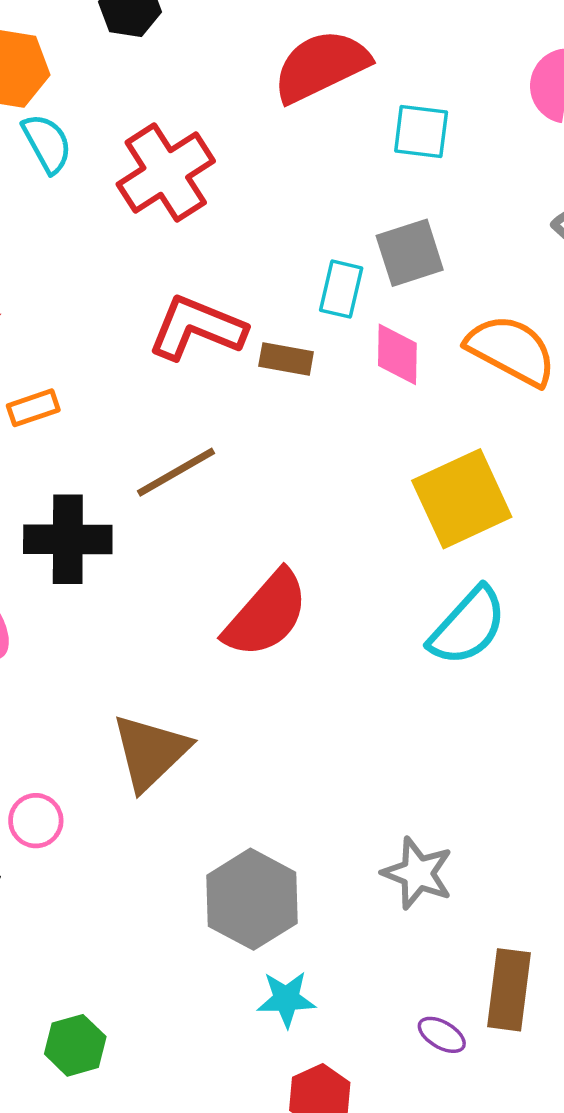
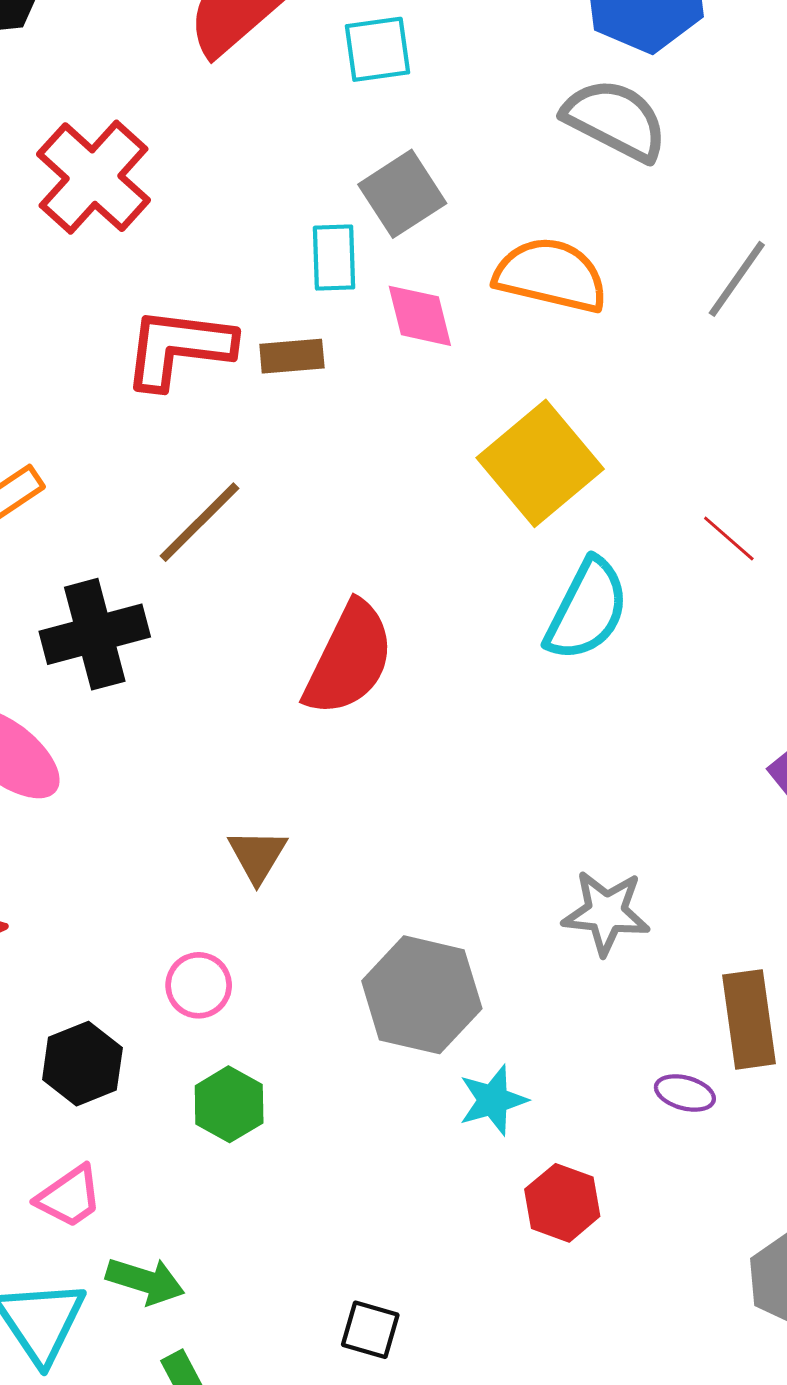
brown triangle: (150, 752) -> (257, 856), size x0.6
pink circle: (36, 821) -> (199, 985), moved
green hexagon: (75, 1045) -> (229, 1104), moved

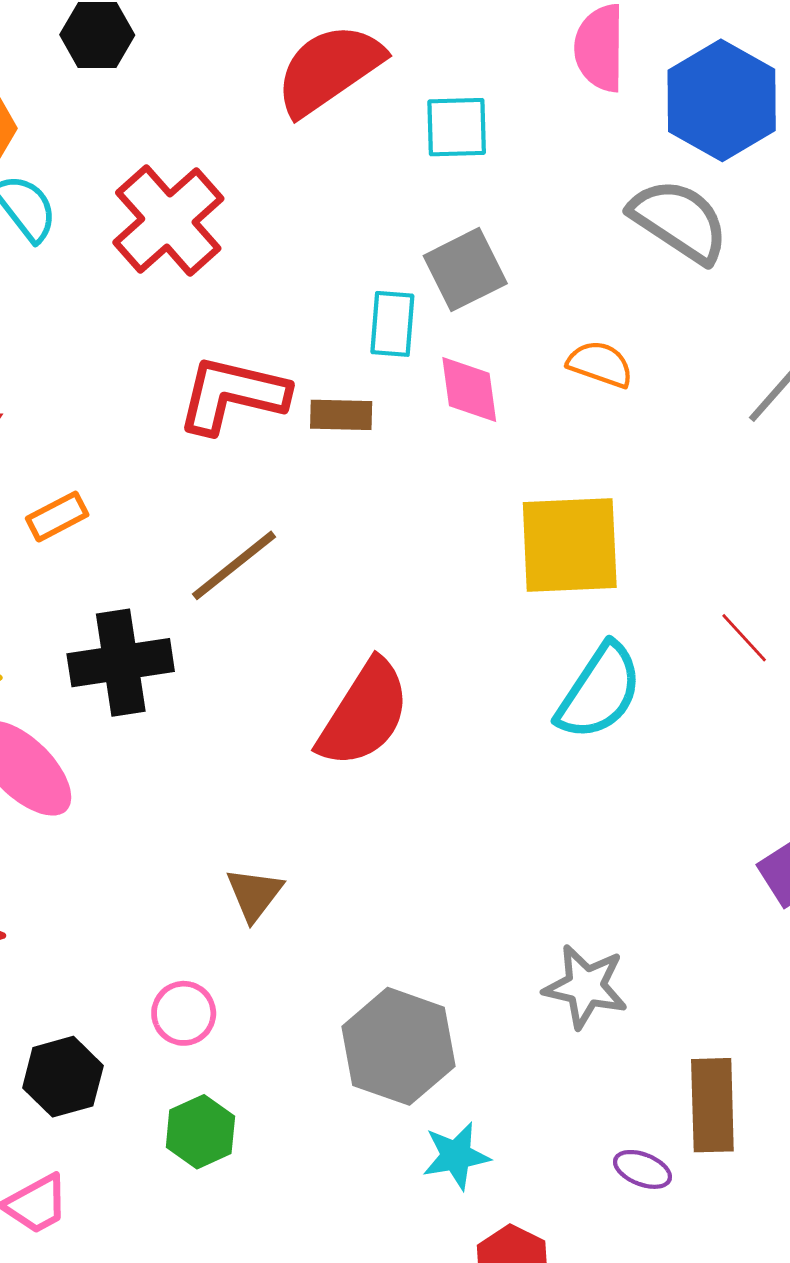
orange semicircle: (551, 275) -> (600, 364), size x0.6
yellow square: (540, 463) -> (570, 545), turned 31

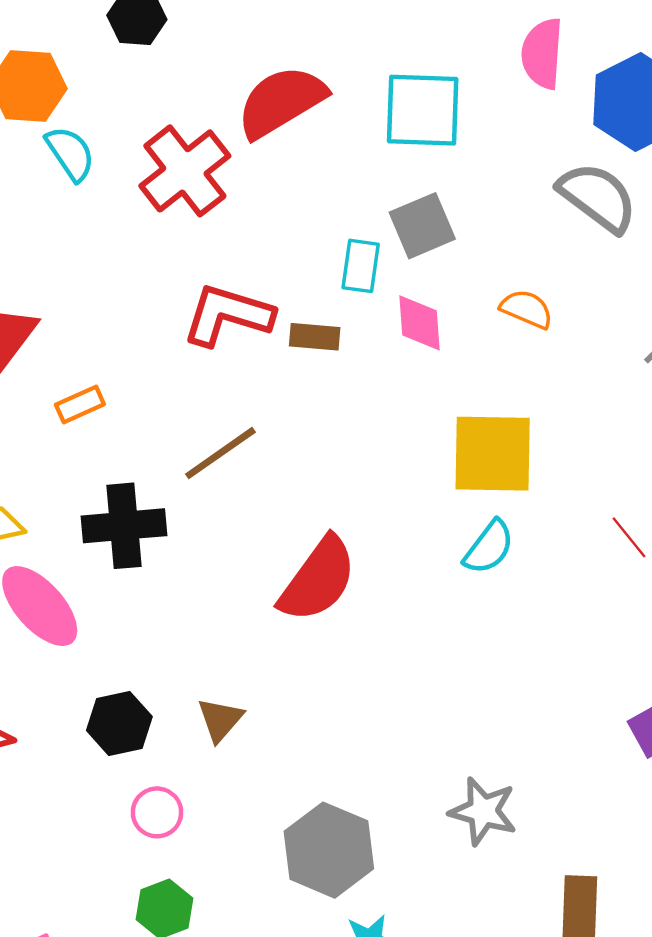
red semicircle: (329, 69) -> (281, 102), moved
cyan square: (457, 127) -> (423, 110), size x1.5
cyan semicircle: (599, 691) -> (489, 547), moved, size x0.7
black hexagon: (63, 1077) -> (119, 723), moved

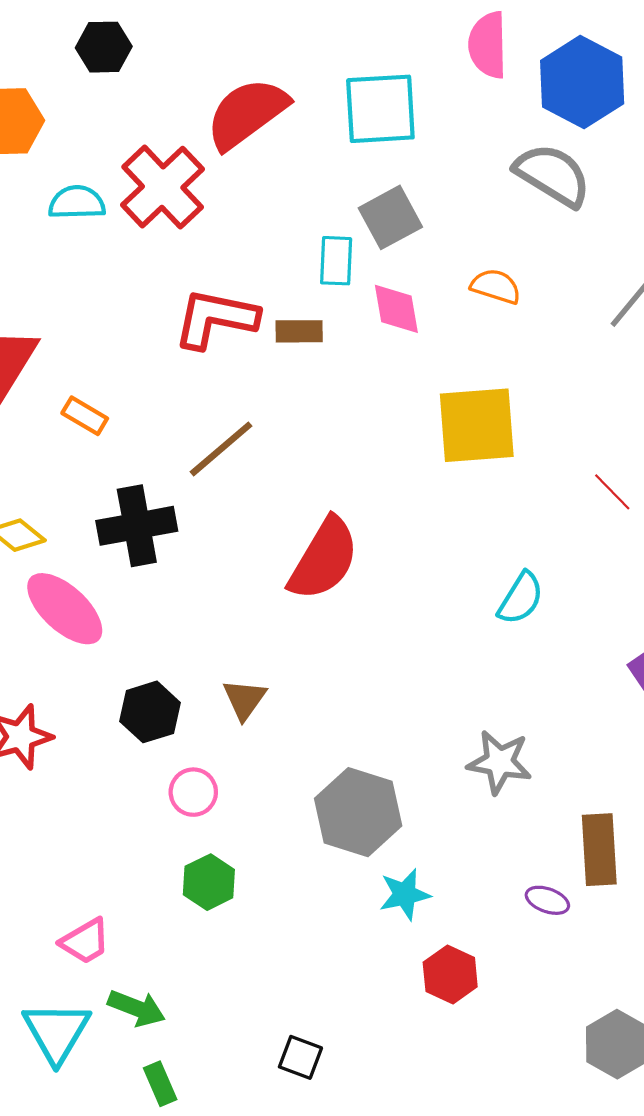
cyan semicircle: (70, 153) -> (77, 203), moved, turned -52
orange rectangle: (80, 405) -> (85, 416), turned 60
cyan semicircle: (489, 547) -> (521, 598), moved

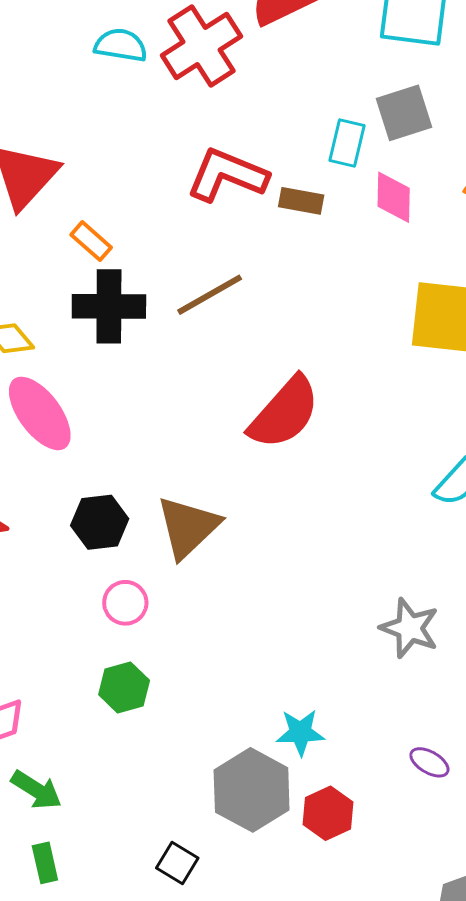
black cross: (137, 526) -> (109, 306), moved
brown triangle: (244, 699) -> (188, 527), size x1.6
gray hexagon: (358, 812) -> (252, 790), moved

